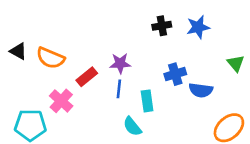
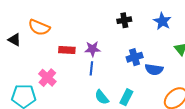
blue star: (198, 27) -> (162, 21), moved, turned -30
orange semicircle: (50, 58) -> (39, 27), moved
red rectangle: (87, 77) -> (67, 50), moved, turned 42
cyan rectangle: (147, 101) -> (126, 97), moved, turned 35

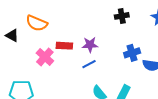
blue line: (91, 68) -> (89, 64), turned 56
pink cross: (47, 78) -> (45, 57), moved

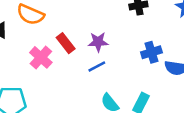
red rectangle: (64, 46) -> (66, 43), turned 49

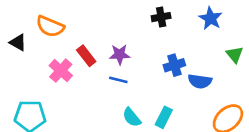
blue line: (97, 67) -> (118, 80), turned 42

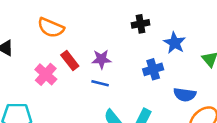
blue star: (211, 18) -> (175, 43), moved
orange semicircle: (50, 26) -> (51, 28), moved
blue semicircle: (200, 81) -> (185, 95), moved

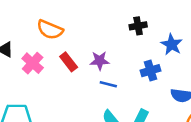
pink cross: (46, 74) -> (33, 63), moved
blue line: (100, 83) -> (108, 84), moved

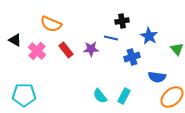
blue line: (108, 84) -> (111, 38), moved

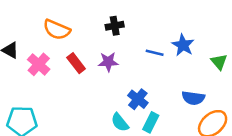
black cross: (122, 21) -> (115, 26), moved
blue line: (111, 38) -> (155, 53), moved
blue cross: (132, 57) -> (138, 99), moved, turned -35

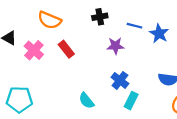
blue line: (155, 53) -> (134, 26), moved
purple star: (108, 62) -> (115, 46), moved
cyan semicircle: (120, 122) -> (86, 101), moved

